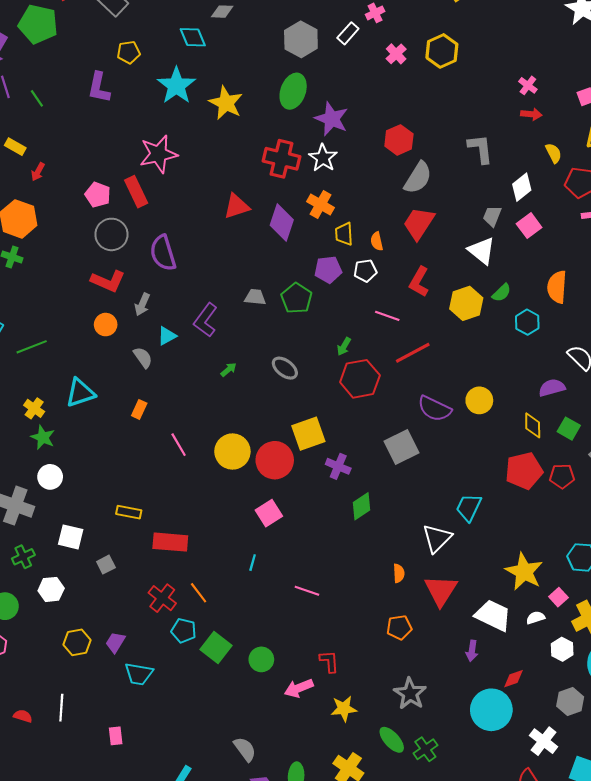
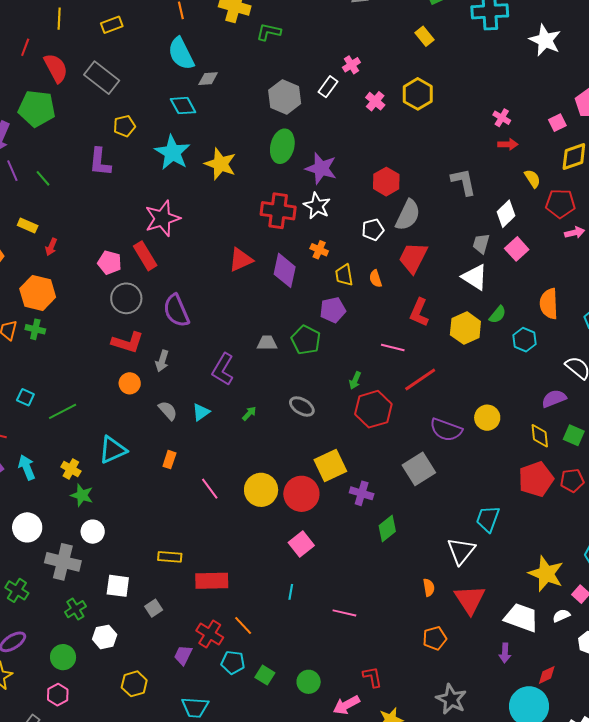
orange cross: (321, 205) -> (319, 250), size x0.7
white pentagon: (365, 271) -> (373, 230), moved
cyan triangle: (167, 336) -> (201, 412), moved
purple trapezoid: (115, 642) -> (183, 655), moved
green square: (216, 647) -> (265, 675), size x0.7

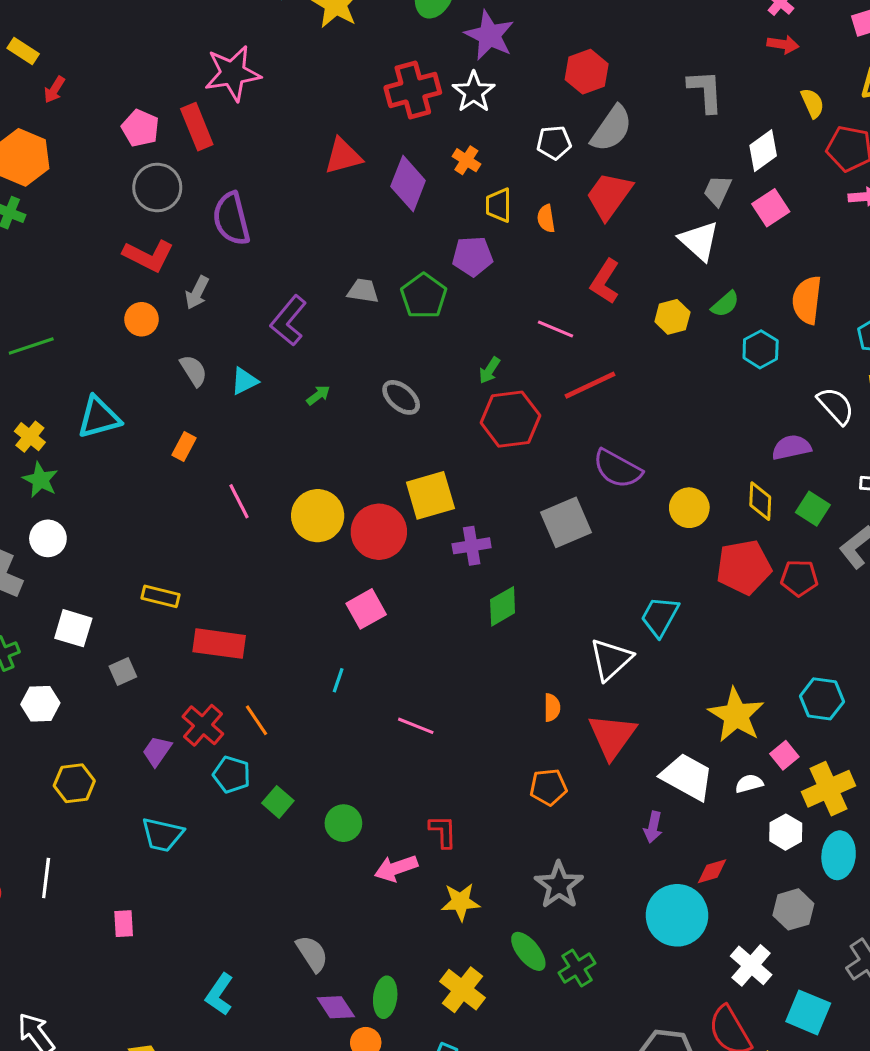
red cross: (278, 211) -> (413, 90), turned -32
yellow hexagon: (465, 328) -> (672, 317), size x0.7
yellow circle: (487, 418) -> (689, 508), moved
purple cross: (362, 493) -> (472, 546), turned -35

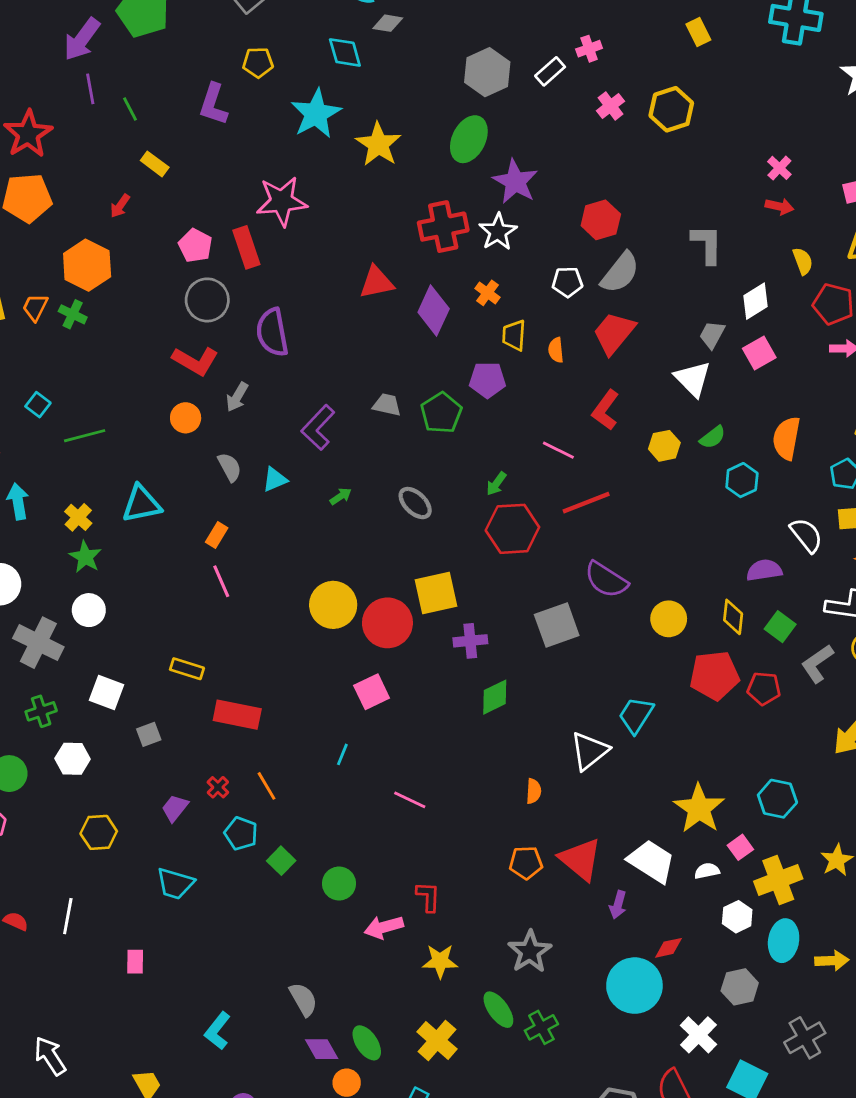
yellow rectangle: (23, 51) -> (155, 164), moved
pink line: (239, 501) -> (221, 581), moved
red cross: (203, 725) -> (218, 787), size x0.6
red triangle: (612, 736) -> (580, 859), moved, turned -30
green ellipse: (385, 997) -> (367, 1043), turned -44

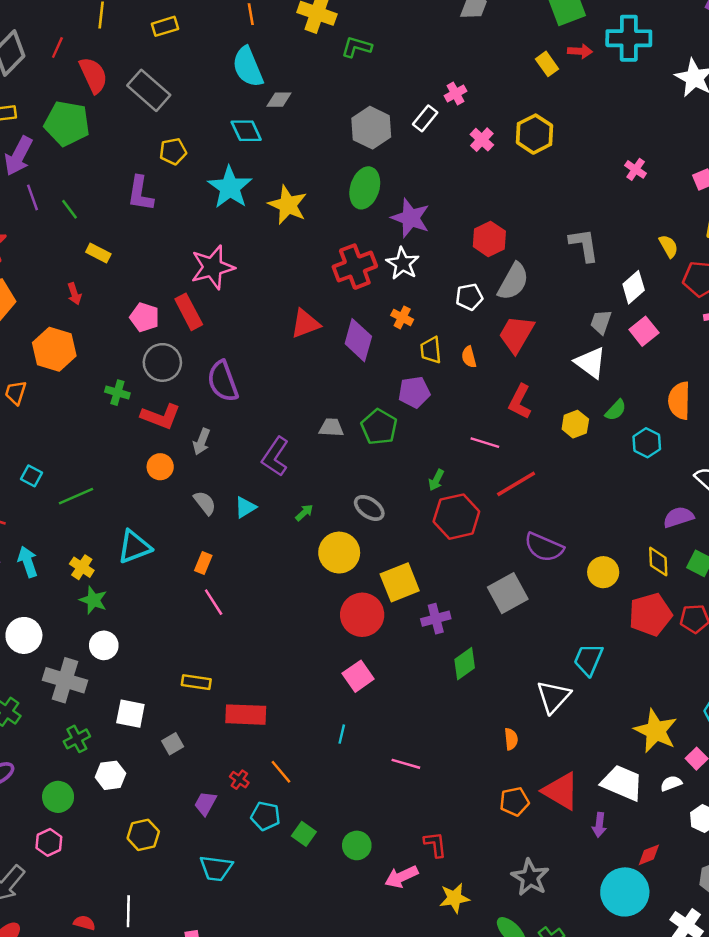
red arrow: (120, 206) -> (74, 294), turned -45
red arrow: (779, 206) -> (580, 51), moved
green cross: (73, 314) -> (117, 393), moved
yellow circle: (333, 605) -> (339, 553), moved

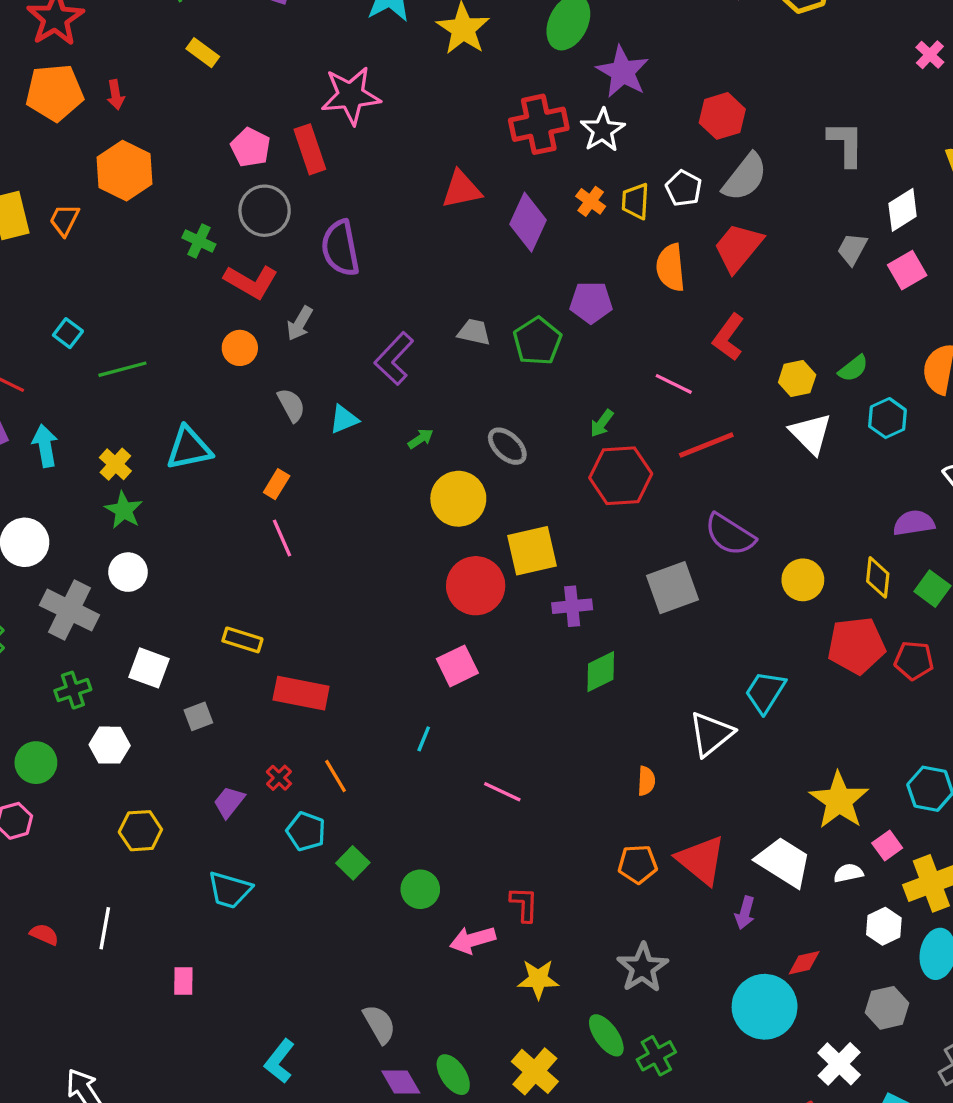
red arrow: (74, 294) -> (116, 95), moved
white pentagon: (469, 297) -> (684, 188), turned 30
yellow trapezoid: (431, 350) -> (635, 201), moved
orange semicircle: (469, 357) -> (671, 268), size x1.6
white triangle: (590, 363) -> (811, 434), moved

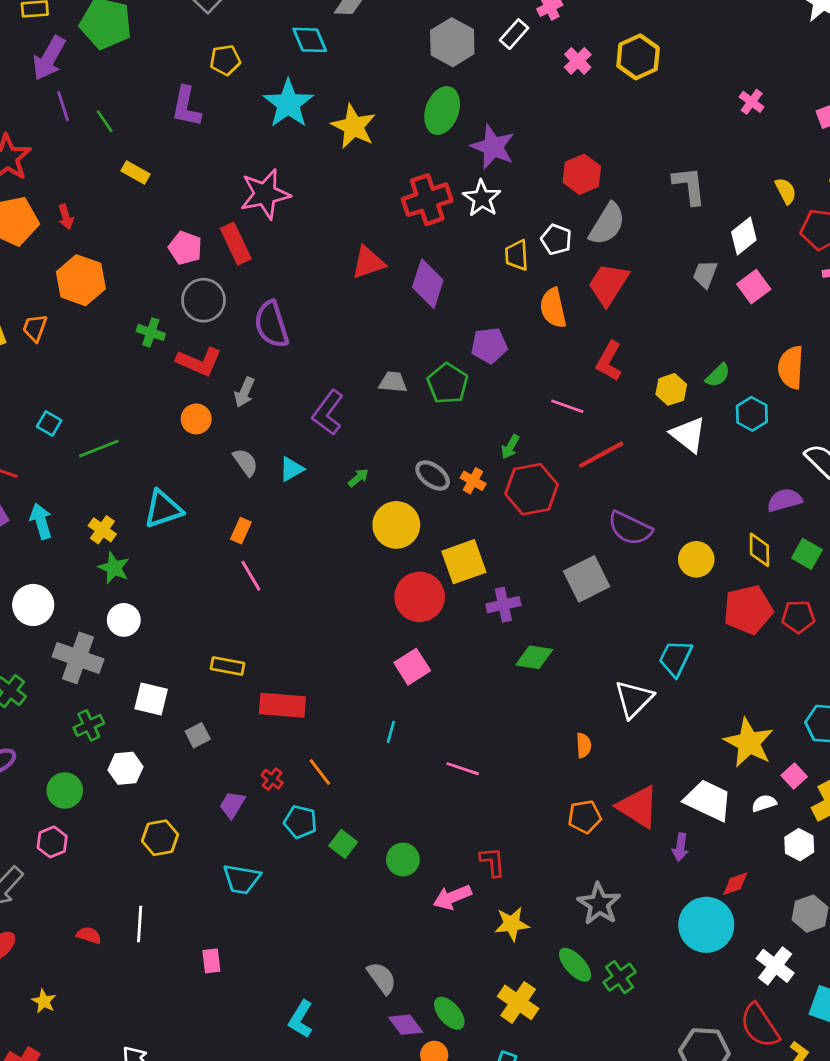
orange cross: (591, 201) -> (473, 481), moved
green diamond: (601, 672) -> (534, 657), turned 42

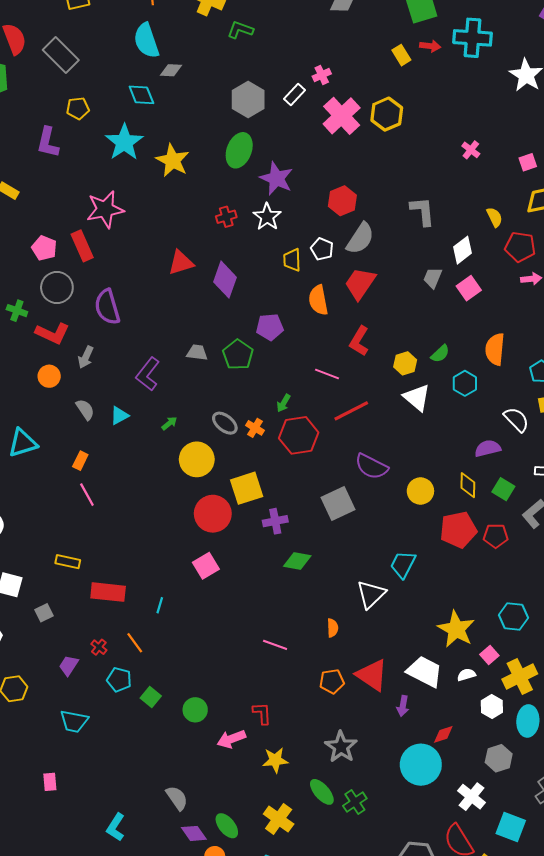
pink cross: (578, 61) -> (342, 116), size x1.8
red cross: (427, 200) -> (226, 217), size x0.6
cyan line: (391, 732) -> (160, 605), moved
pink line: (463, 769) -> (275, 645), moved

